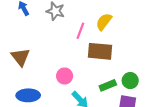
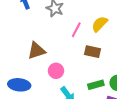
brown rectangle: (100, 51) -> (93, 52), size x0.7
brown triangle: (20, 57) -> (36, 51), moved, turned 42

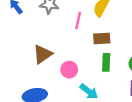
green rectangle: (96, 85) -> (106, 62), moved, turned -56

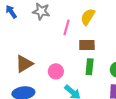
brown triangle: (43, 54) -> (24, 64), moved

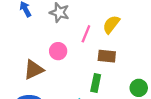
green rectangle: (90, 67) -> (96, 83), moved
pink circle: (56, 71) -> (58, 51), moved

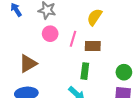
pink line: (86, 34) -> (73, 39), moved
pink circle: (58, 51) -> (50, 34), moved

